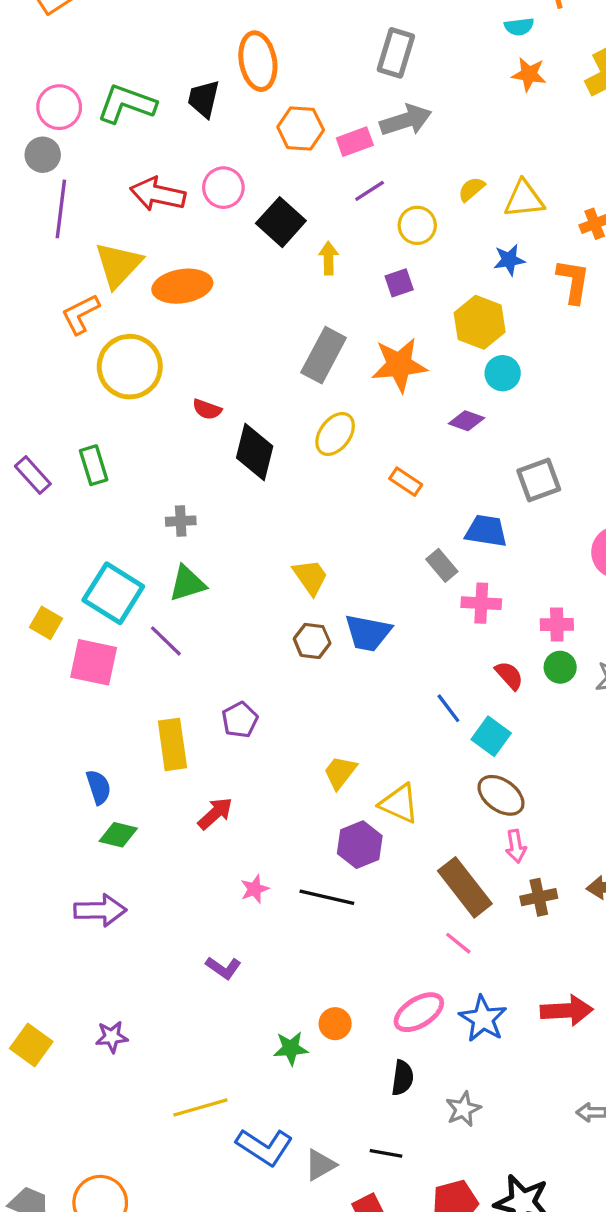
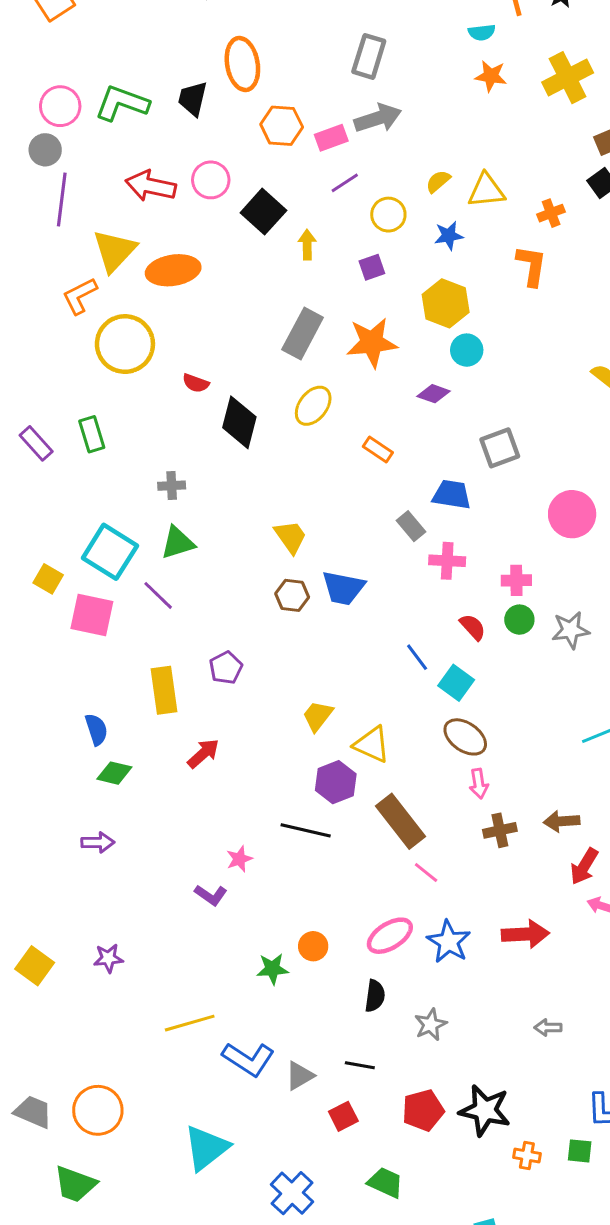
blue star: (509, 260) -> (449, 236), moved
brown rectangle: (465, 887) -> (400, 821), moved
pink star: (255, 889) -> (239, 859), moved
purple arrow: (100, 910) -> (98, 842), size x0.7

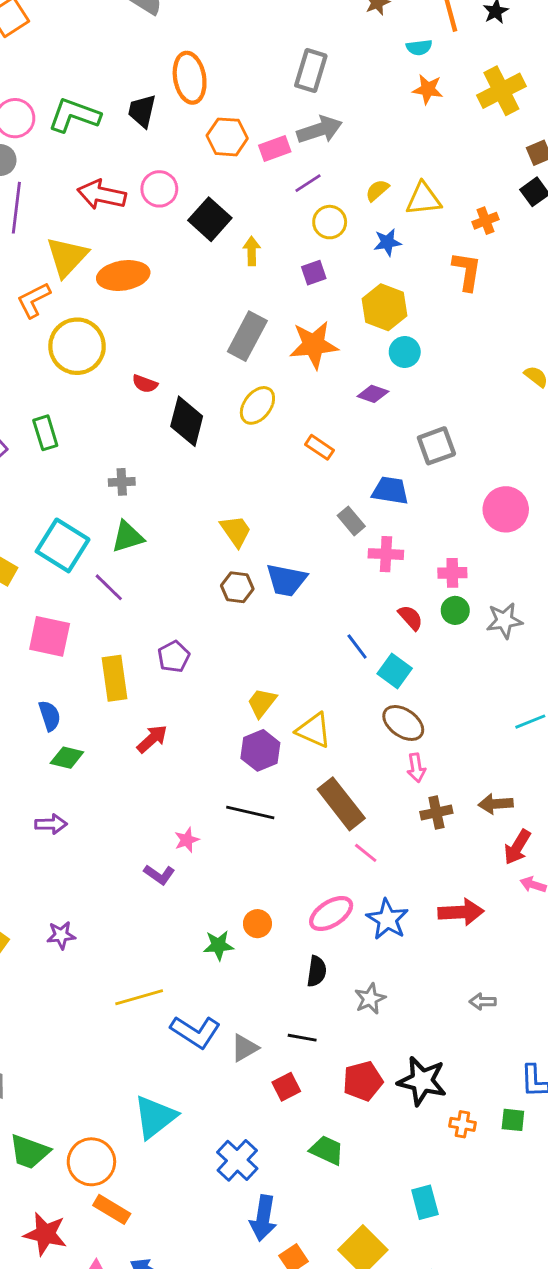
purple line: (345, 183) -> (308, 183), moved
pink square: (92, 615) -> (50, 636), moved
purple hexagon: (336, 782) -> (260, 750), moved
orange circle: (98, 1110) -> (91, 1162), moved

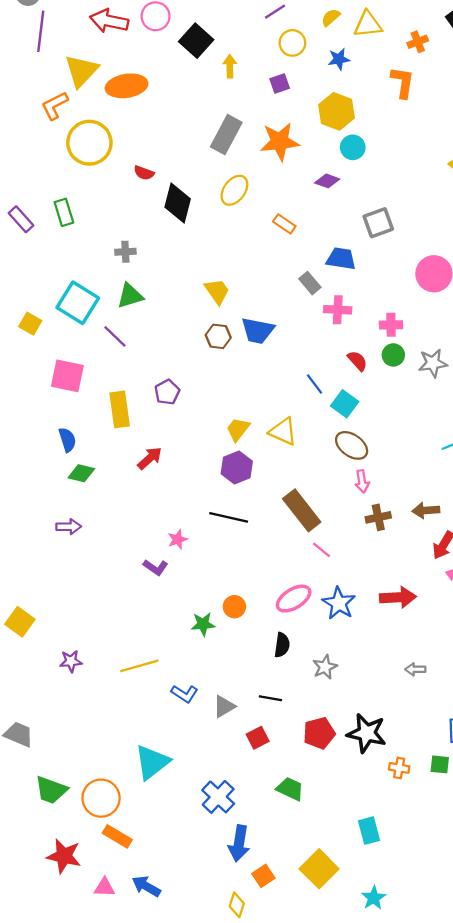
yellow triangle: (314, 730) -> (283, 432), moved
purple star: (61, 935) -> (71, 661), moved
blue L-shape: (195, 1032) -> (185, 694), size x0.7

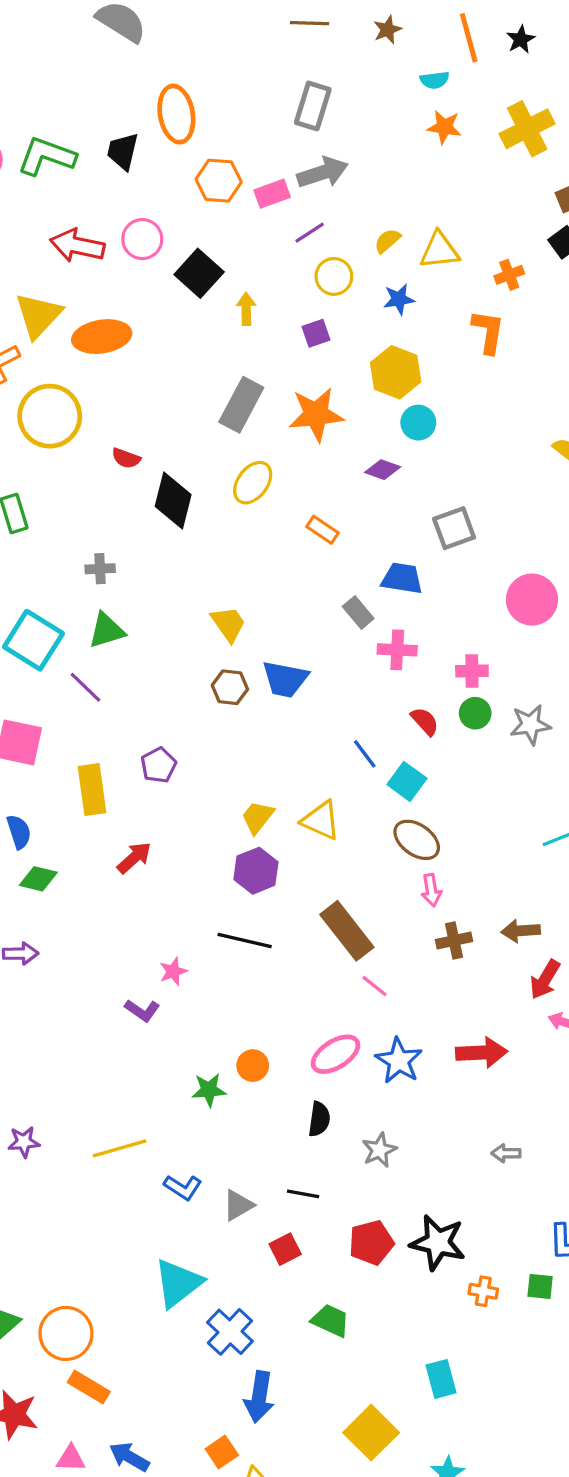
cyan triangle: (152, 762) -> (178, 1283), moved
orange square: (263, 876) -> (222, 1452), moved

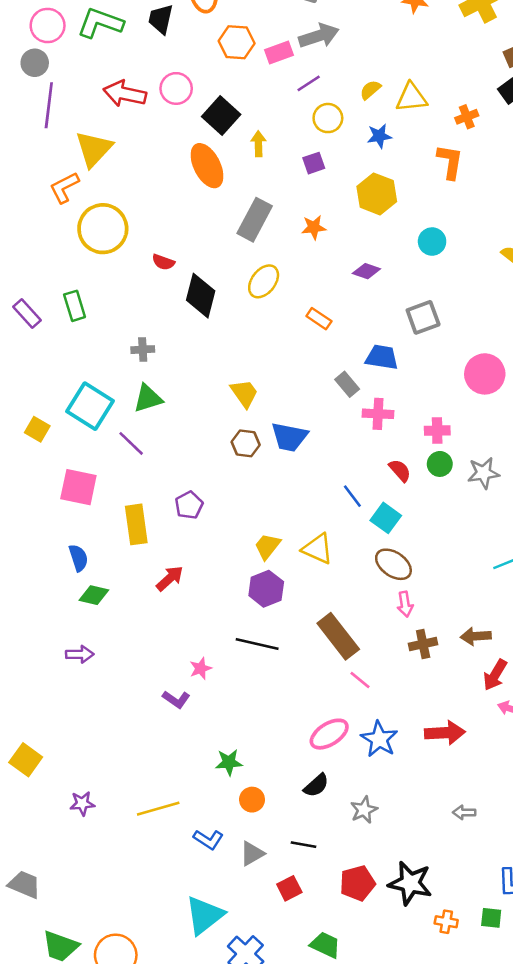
orange ellipse: (102, 337) -> (207, 166), moved, turned 72
orange star: (316, 414) -> (314, 227), size x0.6
cyan circle: (418, 423) -> (432, 242), moved
orange circle: (253, 1066) -> (252, 800), moved
black semicircle: (319, 1119) -> (316, 785), turned 40

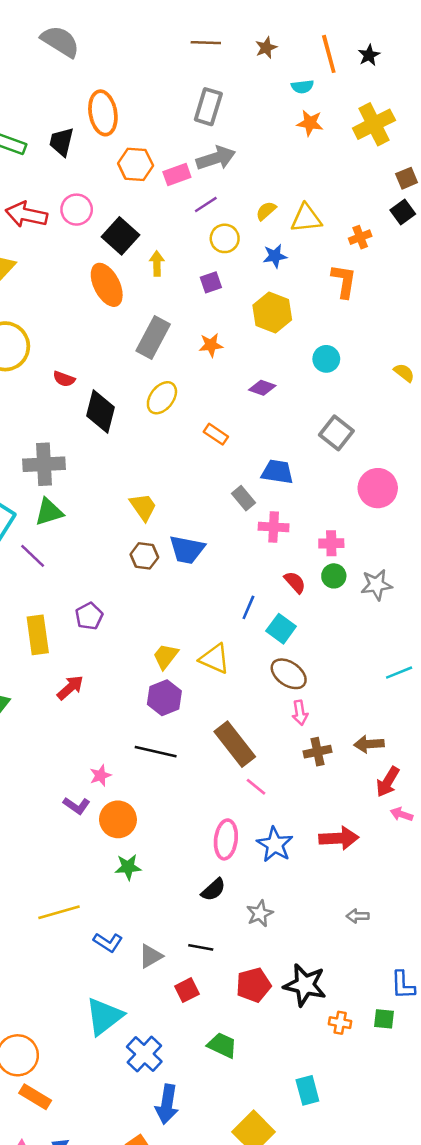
gray square: (423, 317) -> (336, 433), moved, turned -32
gray cross: (143, 350) -> (44, 464), size x1.8
blue line: (352, 496) -> (248, 607), turned 60
pink ellipse: (329, 734) -> (226, 839), turned -51
orange circle: (252, 800) -> (118, 819), moved, size x1.5

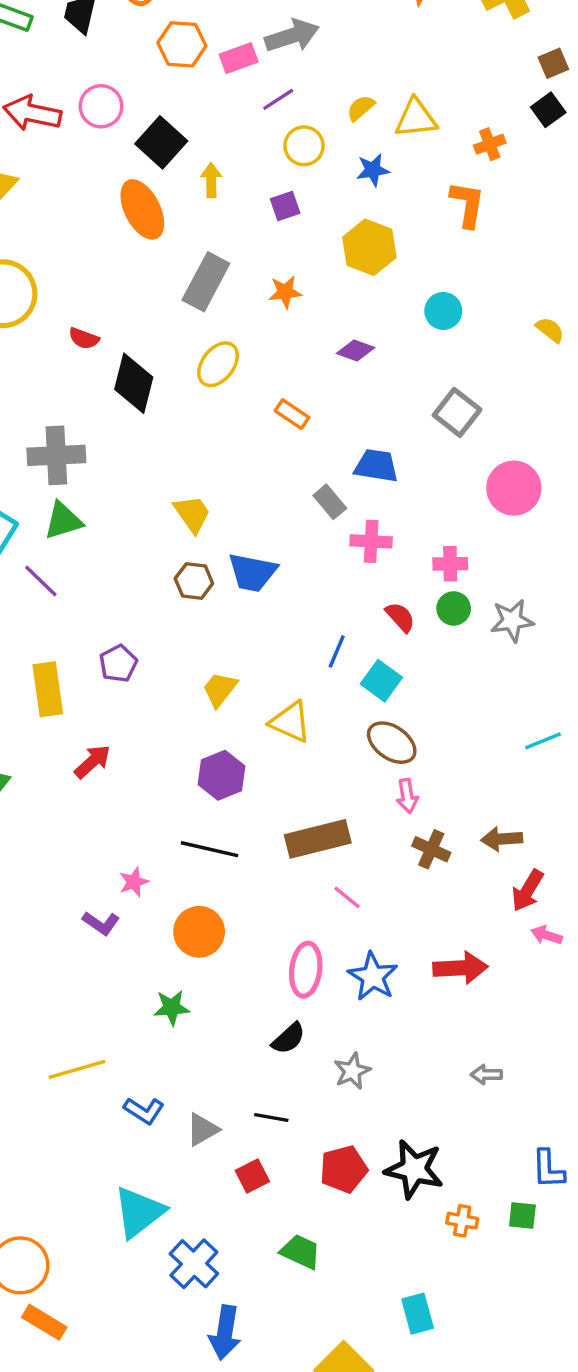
yellow trapezoid: (166, 656) -> (220, 689), moved
brown rectangle: (235, 744) -> (318, 839), turned -66
brown cross: (317, 752) -> (431, 849), turned 36
orange circle: (118, 819) -> (199, 932), moved

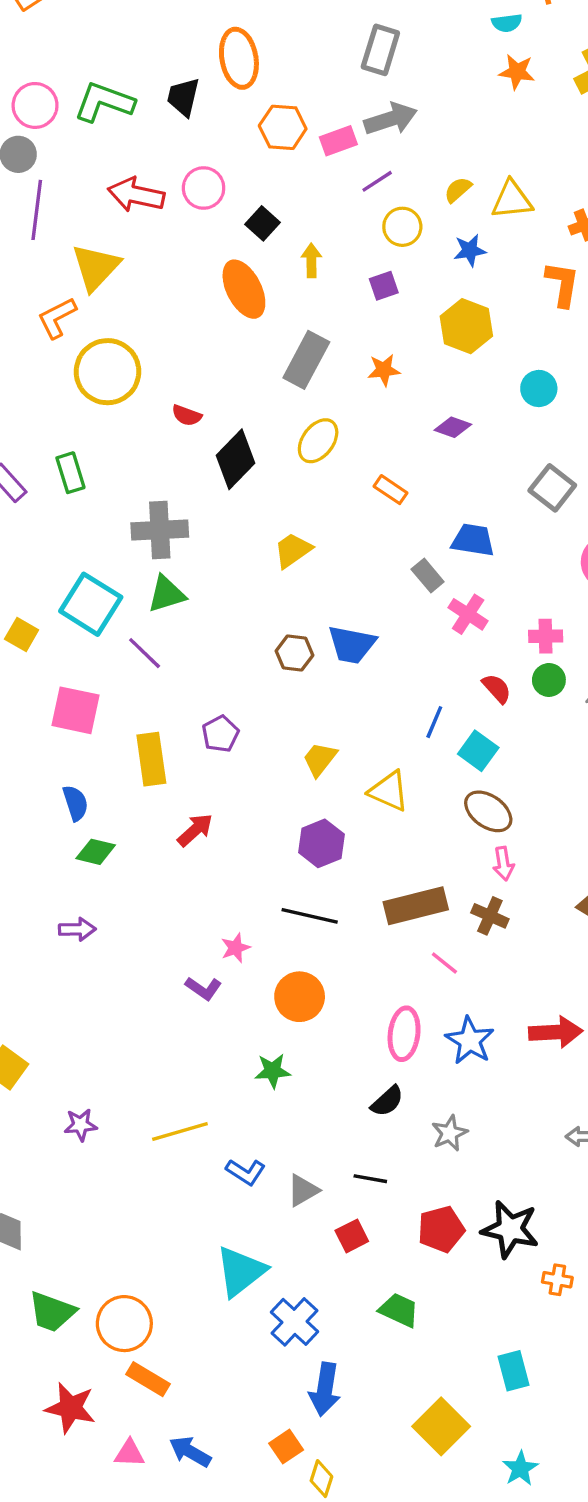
black square: (161, 142) -> (262, 223), size x0.7
black diamond: (134, 383) -> (236, 459), turned 30
yellow trapezoid: (192, 514) -> (293, 550), moved, turned -90
pink cross: (371, 541) -> (468, 614), turned 30
brown cross: (431, 849) -> (490, 916), moved

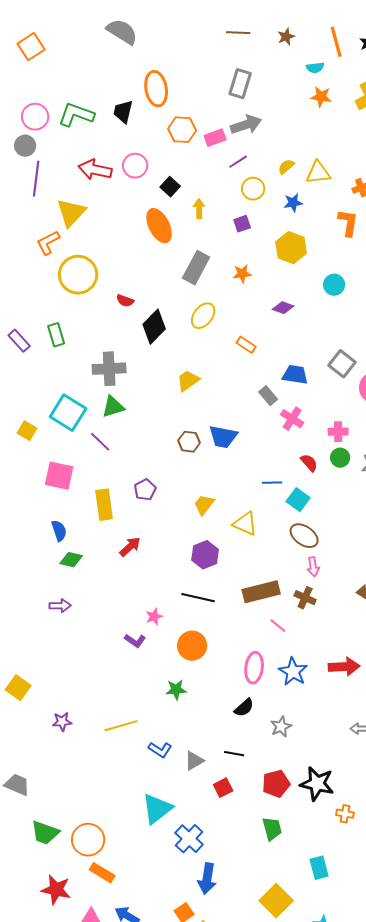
gray square: (552, 488) -> (342, 364), moved
blue line: (434, 722) -> (272, 483), turned 66
green trapezoid: (399, 1310) -> (272, 829), moved, turned 50

